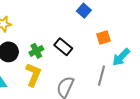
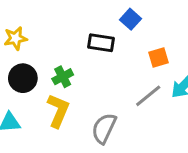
black rectangle: (63, 47) -> (101, 43), moved, turned -30
gray line: (101, 76) -> (148, 96), moved, turned 36

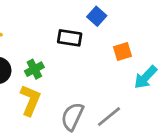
gray line: (148, 96) -> (109, 117), moved

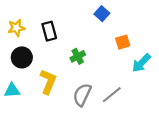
black rectangle: (70, 38) -> (49, 31), moved, turned 66
green cross: (34, 69) -> (78, 56), moved

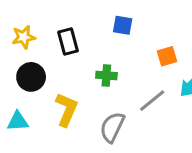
blue square: (102, 14) -> (123, 25), moved, turned -32
green cross: (78, 56) -> (106, 75), turned 32
gray line: (112, 95) -> (152, 101), moved

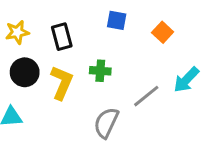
orange square: (167, 56) -> (163, 32), moved, turned -30
yellow L-shape: (66, 109) -> (62, 83), moved

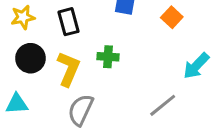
gray line: (146, 96) -> (163, 105), moved
gray semicircle: (106, 123) -> (81, 110), moved

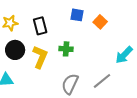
orange square: (172, 17) -> (100, 22), moved
gray semicircle: (81, 110) -> (70, 84), moved

